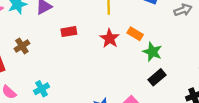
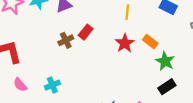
red rectangle: (69, 32) -> (86, 32), turned -48
brown cross: (22, 46) -> (66, 40), moved

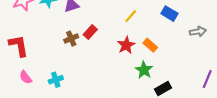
yellow line: (127, 12) -> (131, 16), turned 32
green star: (165, 61) -> (144, 70), moved

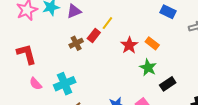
yellow line: (131, 16) -> (107, 23), moved
cyan cross: (56, 80) -> (65, 84), size x1.5

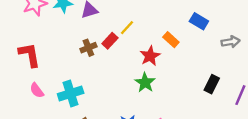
orange rectangle: (152, 43) -> (171, 40), moved
green star: (148, 68) -> (145, 83), moved
black rectangle: (168, 84) -> (212, 84), moved, turned -35

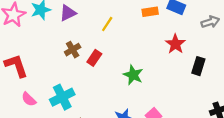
orange rectangle: (171, 40) -> (150, 12), moved, turned -42
red rectangle: (110, 41) -> (94, 58), moved
red star: (150, 56) -> (175, 44), moved

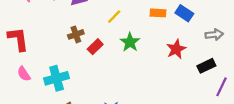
black rectangle: (198, 66) -> (206, 66), moved, turned 36
green star: (133, 75) -> (130, 42), moved

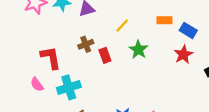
blue rectangle: (184, 13) -> (188, 30), moved
red L-shape: (18, 39) -> (51, 58), moved
red rectangle: (95, 47) -> (105, 55), turned -64

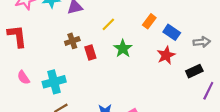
orange rectangle: (164, 20) -> (149, 21), turned -56
red L-shape: (51, 58) -> (17, 36), moved

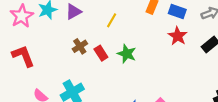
green star: (123, 48) -> (127, 54), moved

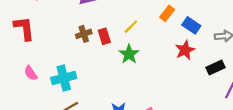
yellow line: (112, 20) -> (131, 27), moved
red rectangle: (101, 53) -> (104, 36), moved

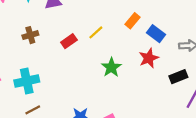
brown cross: (84, 34) -> (30, 35), moved
red rectangle: (104, 36) -> (69, 41), turned 70
green star: (129, 54) -> (111, 67), moved

